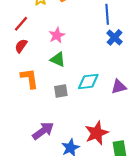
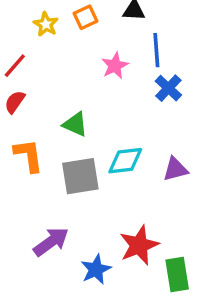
pink star: (57, 35) -> (115, 66), moved
gray square: (61, 91) -> (80, 176), size x1.6

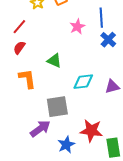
gray square: (80, 176) -> (57, 107), moved
red star: (139, 245) -> (91, 131), turned 30

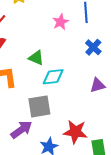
blue cross: (108, 40) -> (93, 47), moved
cyan diamond: (83, 82) -> (53, 77), moved

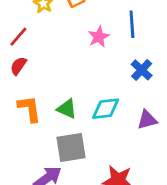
green triangle: (36, 58) -> (67, 109), moved
cyan diamond: (53, 77) -> (106, 109), moved

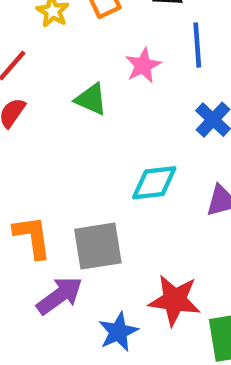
orange L-shape: (29, 109) -> (32, 237), moved
green triangle: (67, 109) -> (91, 99), moved

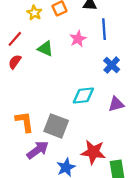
green triangle: (91, 99) -> (45, 49), moved
gray square: (98, 246) -> (56, 126), turned 30

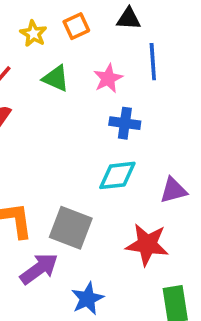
green triangle: (45, 49) -> (56, 78), moved
blue cross: (112, 65) -> (125, 123), moved, turned -35
red star: (93, 152) -> (147, 244), moved

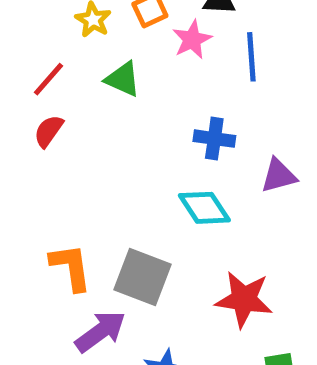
pink star: (108, 78) -> (192, 40), moved
cyan diamond: (117, 175) -> (204, 208), turned 63
purple triangle: (173, 190) -> (279, 176), moved

